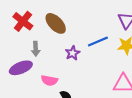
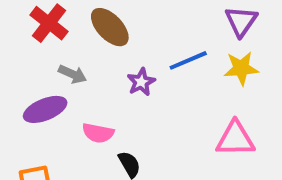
gray arrow: (36, 49) -> (73, 74), turned -64

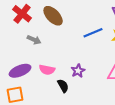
purple star: (141, 82) -> (78, 71), moved
purple ellipse: (45, 109) -> (20, 71), moved

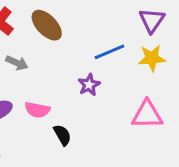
purple star: (78, 71) -> (89, 85), moved

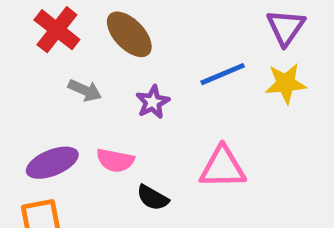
purple star: (89, 85) -> (153, 102), moved
pink triangle: (147, 115) -> (223, 167), moved
black semicircle: (62, 135) -> (153, 198), turned 150

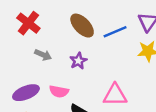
brown ellipse: (129, 34) -> (82, 26), moved
blue line: (223, 74) -> (115, 32), moved

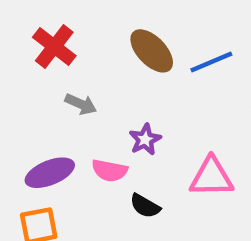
purple star: (78, 61) -> (145, 139), moved

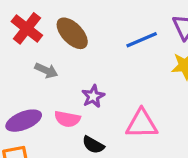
brown ellipse: (152, 51) -> (72, 33), moved

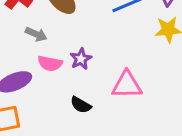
pink semicircle: (67, 119) -> (50, 63), moved

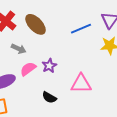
pink semicircle: (50, 63) -> (28, 69), turned 133

